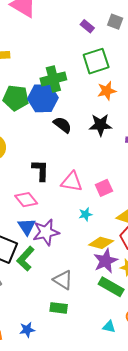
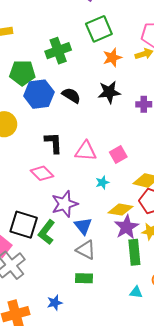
blue hexagon: (43, 98) -> (39, 94), moved
blue triangle: (27, 227) -> (83, 226), moved
green rectangle: (111, 287) -> (134, 252), turned 60

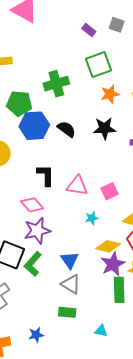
purple star: (65, 204) -> (37, 231), moved
cyan triangle: (136, 292) -> (101, 331), moved

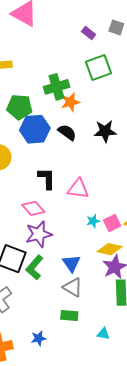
orange star: (110, 94) -> (70, 102), moved
pink square: (109, 191) -> (112, 223), moved

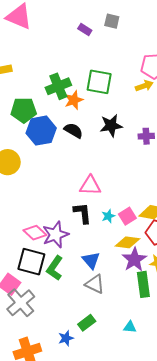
green square: (99, 68) -> (99, 82), moved, turned 36
black L-shape: (47, 179) -> (82, 213), moved
pink diamond: (33, 208) -> (35, 233), moved
green rectangle: (69, 316) -> (87, 323), moved, turned -36

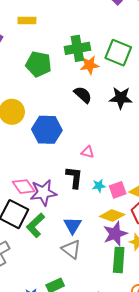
blue hexagon: (41, 131) -> (47, 130), moved
pink triangle: (90, 186) -> (88, 152), size x0.6

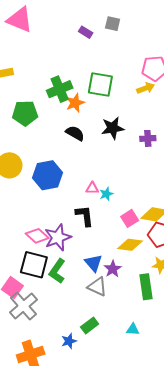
cyan star: (99, 186) -> (106, 194), moved
purple star: (115, 234) -> (113, 269), moved, size x0.7

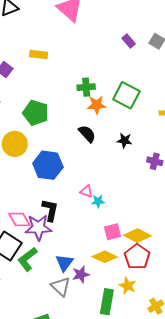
green cross: (60, 89) -> (86, 87), size x0.7
green pentagon: (25, 113) -> (36, 113), moved
black star: (113, 128) -> (125, 140), size x0.7
black L-shape: (85, 216) -> (50, 210), moved

